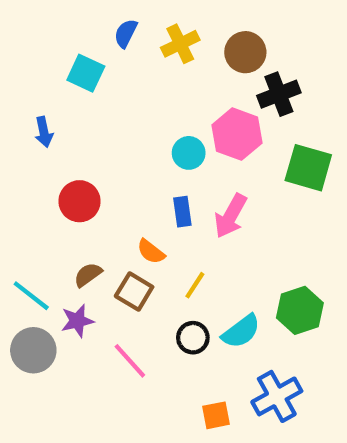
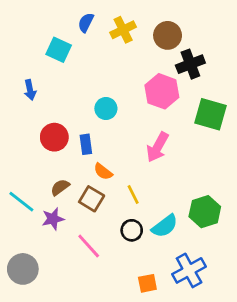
cyan circle: (189, 153) -> (106, 109), moved
blue rectangle: (182, 212) -> (86, 144), moved
yellow line: (195, 285) -> (133, 194), turned -60
gray circle: (33, 350) -> (23, 269), moved

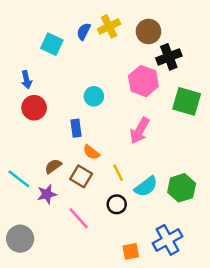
blue semicircle: (86, 23) -> (84, 31), moved
red circle: (54, 137) -> (34, 108), moved
cyan semicircle: (165, 226) -> (146, 187), moved

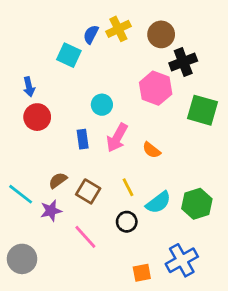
cyan square: (52, 44) -> (69, 55), moved
pink arrow: (140, 131) -> (117, 138), moved
orange semicircle: (91, 152) -> (151, 150), moved

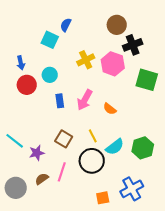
yellow cross: (118, 29) -> (86, 60), moved
cyan circle: (102, 105) -> (50, 75), moved
brown semicircle: (58, 180) -> (42, 179), moved
black circle: (127, 222) -> (92, 161), size x1.6
pink line: (85, 237) -> (62, 172), turned 60

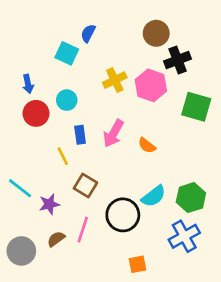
yellow line: (93, 136) -> (63, 156), moved
blue cross: (132, 189) -> (184, 236), moved

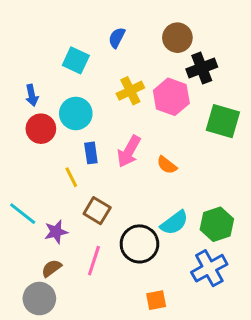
blue semicircle: (88, 33) -> (117, 38), moved
cyan circle: (67, 100) -> (76, 113), size x1.4
brown semicircle: (56, 239) -> (52, 268), moved
gray circle: (21, 251) -> (39, 299), moved

